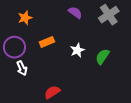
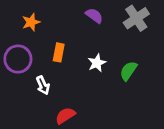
orange rectangle: (47, 42) -> (59, 52), turned -56
white arrow: (22, 68) -> (43, 85), moved

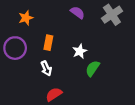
green semicircle: (128, 71) -> (93, 68), moved
white arrow: (43, 85) -> (46, 68), moved

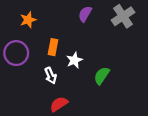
purple semicircle: (77, 12) -> (85, 14), turned -96
white star: (80, 51) -> (74, 60), moved

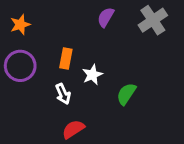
orange star: (28, 20) -> (20, 25), moved

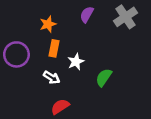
orange star: (20, 25) -> (48, 24), moved
white arrow: (63, 94) -> (52, 77), turned -35

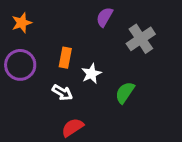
gray cross: (126, 17) -> (141, 39), moved
orange star: (48, 24) -> (22, 23), moved

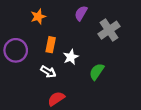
orange star: (22, 23) -> (38, 17), moved

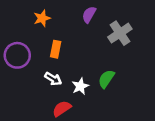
white star: (71, 57) -> (80, 86), moved

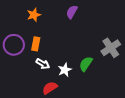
gray cross: (120, 33) -> (111, 48), moved
orange rectangle: (56, 49) -> (36, 44), moved

